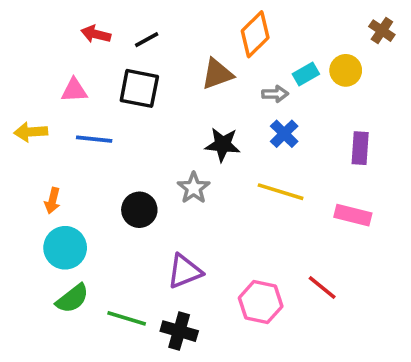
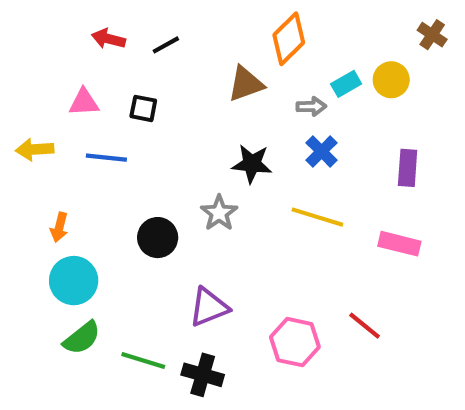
black square: (139, 88) -> (143, 108), moved, size x0.6

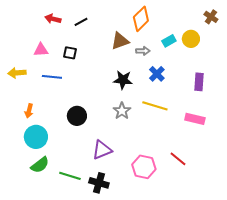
gray arrow: (311, 106) -> (143, 51), moved
gray star: (219, 213) -> (122, 111), moved

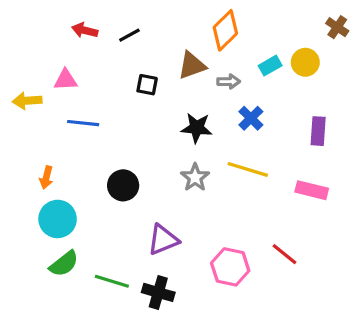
black square: (70, 53) -> (147, 85), moved
yellow arrow: (17, 73) -> (27, 101), moved

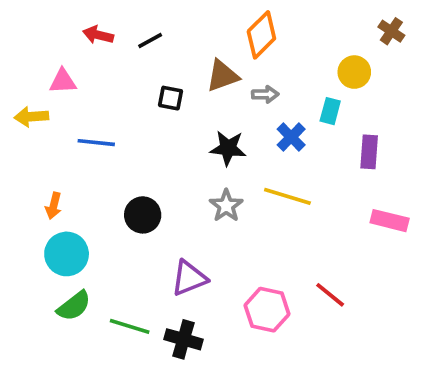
cyan rectangle: (270, 66) -> (330, 111), moved, turned -45
pink triangle: (66, 80) -> (63, 81), moved
pink rectangle: (312, 190) -> (390, 221), moved

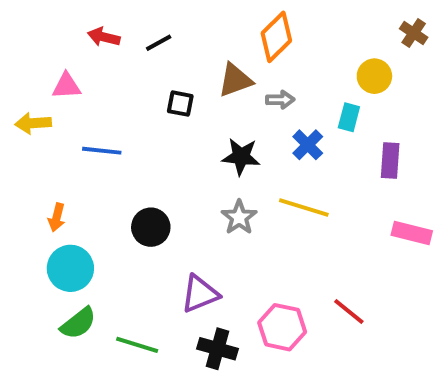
black cross: (183, 339) -> (217, 349), moved

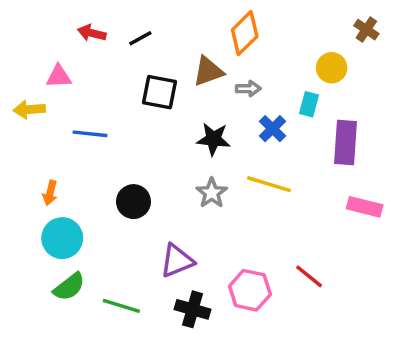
black square: (180, 104) -> (160, 92), size x1.5
purple rectangle: (390, 160) -> (346, 143), size x1.4

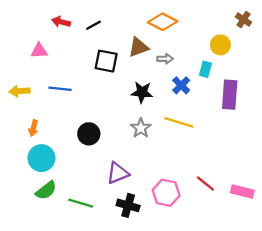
orange diamond: (245, 33) -> (163, 22), turned 72
yellow arrow: (29, 109) -> (20, 91), moved
pink rectangle: (365, 207) -> (242, 192), moved

